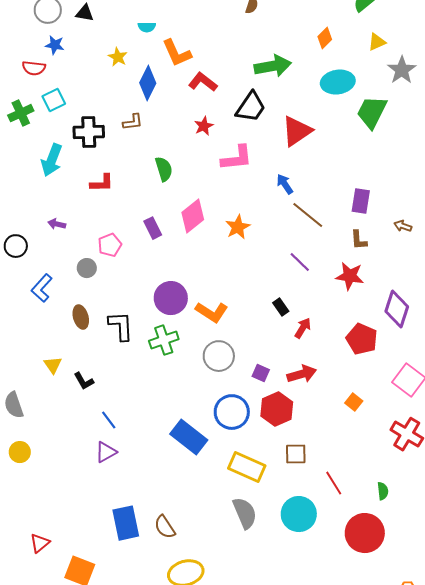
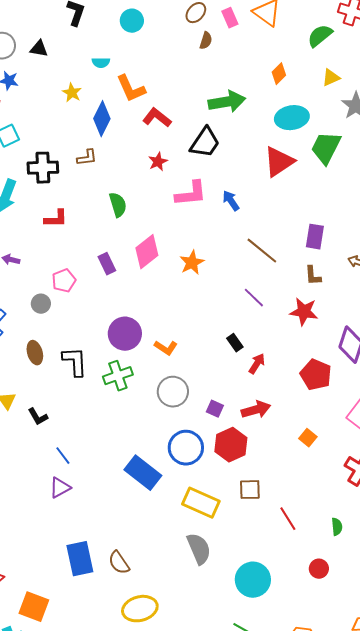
red triangle: (297, 131) -> (279, 162), moved
blue arrow: (285, 184) -> (231, 201), moved
orange L-shape: (212, 312) -> (166, 348), size x0.7
cyan circle: (299, 514) -> (253, 580), moved
red circle: (365, 533) -> (319, 569), size x0.5

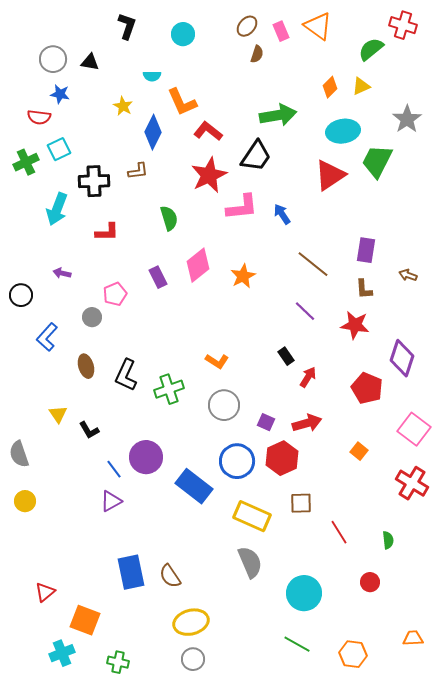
yellow triangle: (331, 78) -> (361, 86), moved
red star: (158, 162) -> (209, 175), size x1.8
purple circle: (125, 334) -> (146, 457), moved
black L-shape: (75, 362) -> (126, 375), turned -152

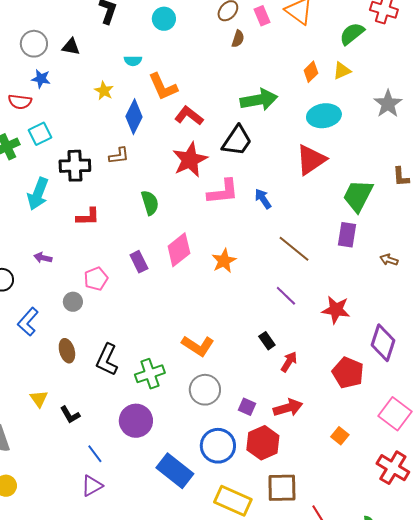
green trapezoid: (377, 161) -> (358, 196), moved
brown L-shape: (364, 289) -> (401, 177), moved
orange L-shape: (217, 361) -> (198, 346), size x1.4
purple circle: (146, 457) -> (136, 421), moved
brown square: (301, 503) -> (282, 488), size x1.4

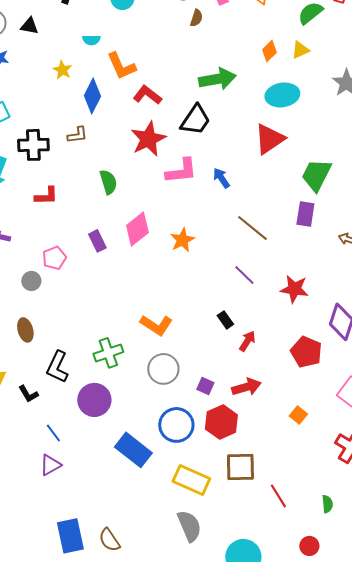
black L-shape: (107, 360) -> (57, 367), moved

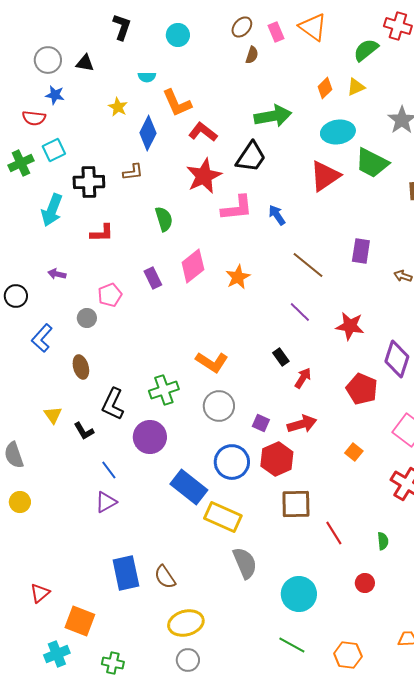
green trapezoid: (316, 175) -> (372, 163), moved, turned -90
yellow rectangle: (191, 480) -> (223, 517), moved

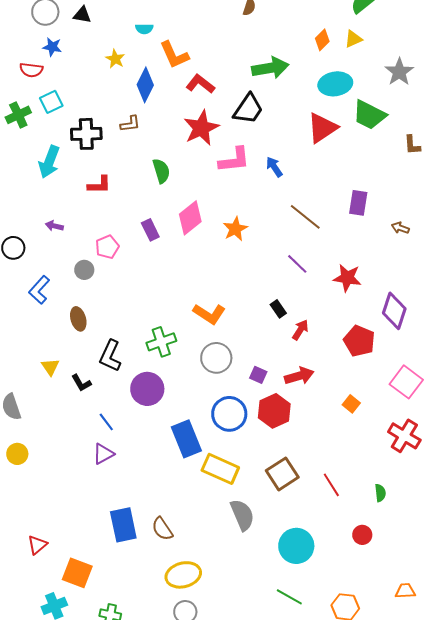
blue rectangle: (189, 487) -> (186, 439), turned 30
brown square: (296, 504) -> (282, 474), moved, turned -32

